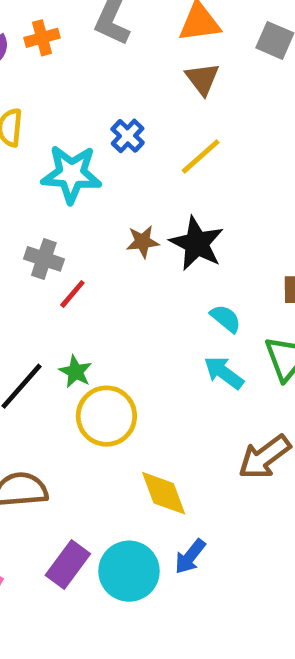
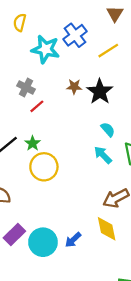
blue cross: (128, 136) -> (75, 35), size x1.5
yellow diamond: (164, 493) -> (107, 229), moved

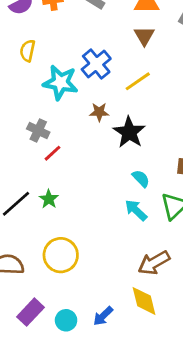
brown star: (74, 87) -> (99, 112), moved
yellow circle: (44, 167) -> (61, 255), moved
cyan circle: (43, 242) -> (66, 320), size x0.6

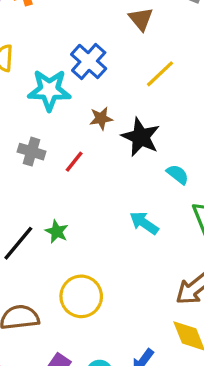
yellow line: (138, 81) -> (160, 74), moved
red line: (53, 153) -> (74, 162), moved
cyan semicircle: (141, 179) -> (178, 174), moved
cyan arrow: (136, 210) -> (144, 223), moved

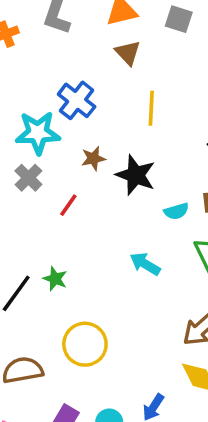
yellow line: (160, 74) -> (151, 108), turned -40
gray cross: (32, 152) -> (28, 178), moved, turned 32
cyan semicircle: (178, 174) -> (176, 211), turned 130

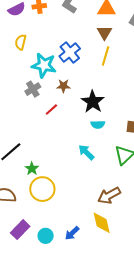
yellow line: (151, 108) -> (106, 56), moved
brown star: (93, 158) -> (63, 86), moved
cyan semicircle: (176, 211) -> (98, 125), moved
green star: (55, 279) -> (32, 169), moved

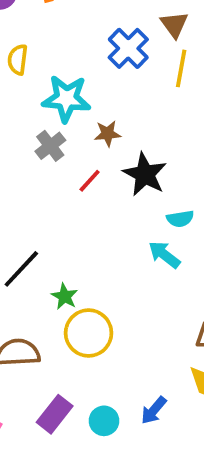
blue cross: (70, 52) -> (128, 48), moved
black star: (93, 102) -> (145, 174), moved
cyan semicircle: (98, 125) -> (180, 219), moved

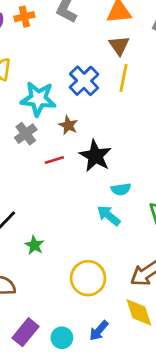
blue cross: (128, 48) -> (84, 81), moved
brown star: (108, 134) -> (68, 125), turned 30
red line: (90, 181) -> (54, 160), turned 30
yellow circle: (89, 333) -> (88, 278), moved

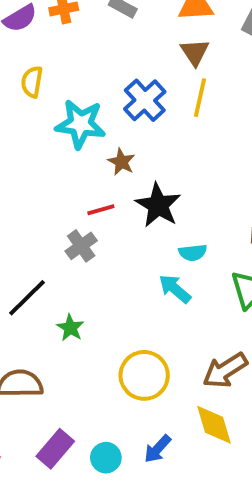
gray cross: (26, 134) -> (81, 246), moved

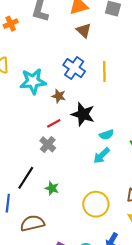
yellow line: (200, 98) -> (104, 71), moved
blue cross: (145, 100) -> (74, 68), moved
cyan arrow: (175, 289) -> (102, 156), turned -72

